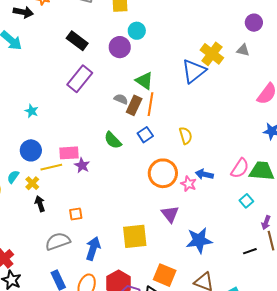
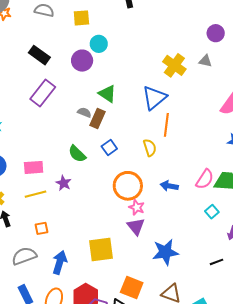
blue triangle: (194, 71) -> (154, 98), moved
orange line: (150, 104) -> (166, 125), moved
purple star: (82, 165) -> (64, 183), moved
yellow line: (51, 167) -> (36, 194), moved
pink star: (188, 184) -> (137, 207), moved

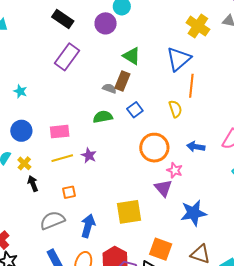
gray semicircle: (84, 112) -> (109, 88), moved
green semicircle: (77, 154) -> (103, 117), turned 126
purple star: (64, 183) -> (89, 155), moved
pink star: (137, 207) -> (175, 170), moved

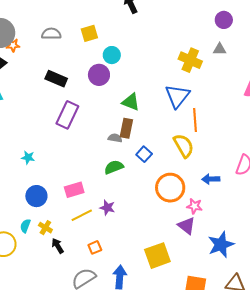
yellow semicircle: (175, 109) -> (184, 146), size x1.4

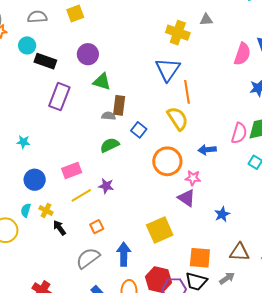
cyan circle: (112, 55) -> (27, 45), moved
green triangle: (131, 102) -> (102, 82), moved
blue star: (221, 245) -> (222, 214), size x0.6

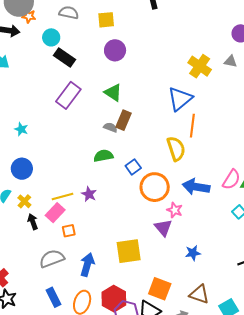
purple circle: (88, 54) -> (115, 50), moved
blue square: (139, 130) -> (133, 167), moved
blue arrow: (207, 150) -> (196, 187), size x1.5
pink rectangle: (72, 171) -> (55, 213), moved, turned -42

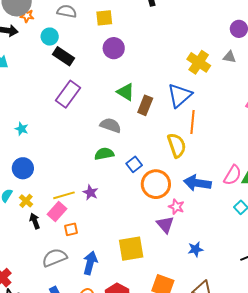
green triangle: (113, 92) -> (126, 92), moved
brown rectangle: (123, 120) -> (145, 105), moved
gray semicircle: (110, 127) -> (111, 125), size x1.5

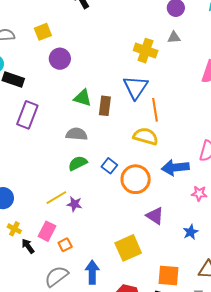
yellow semicircle: (177, 145) -> (146, 136), turned -40
yellow line: (64, 195) -> (56, 198), moved
pink star: (176, 207) -> (199, 193), moved

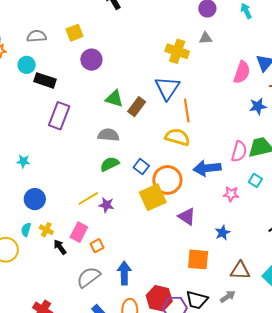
brown rectangle: (105, 106) -> (137, 107), turned 30
yellow square: (128, 248) -> (153, 197), moved
orange square: (168, 276) -> (198, 259), moved

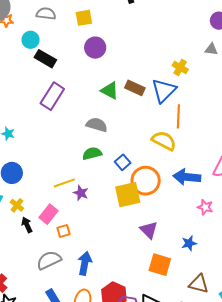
yellow cross: (177, 51) -> (180, 67), moved, size x0.7
brown rectangle: (137, 107) -> (135, 88), moved, turned 66
purple triangle: (187, 217) -> (149, 230), moved

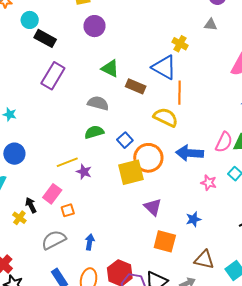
brown rectangle: (135, 88) -> (136, 86), moved
blue triangle: (164, 91) -> (164, 67), turned -44
yellow cross: (17, 205) -> (19, 218), moved
blue arrow: (85, 263) -> (90, 242), size x0.7

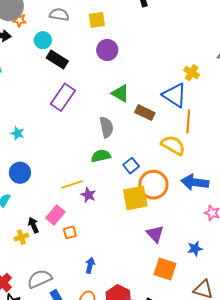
gray semicircle: (98, 103) -> (106, 127), turned 60
yellow cross: (19, 218) -> (21, 237), turned 32
gray semicircle: (54, 240) -> (40, 279), moved

